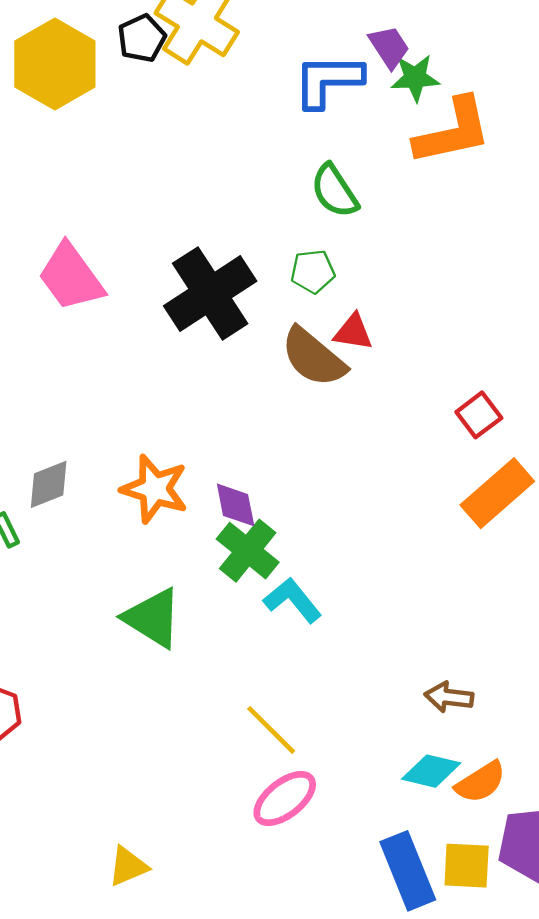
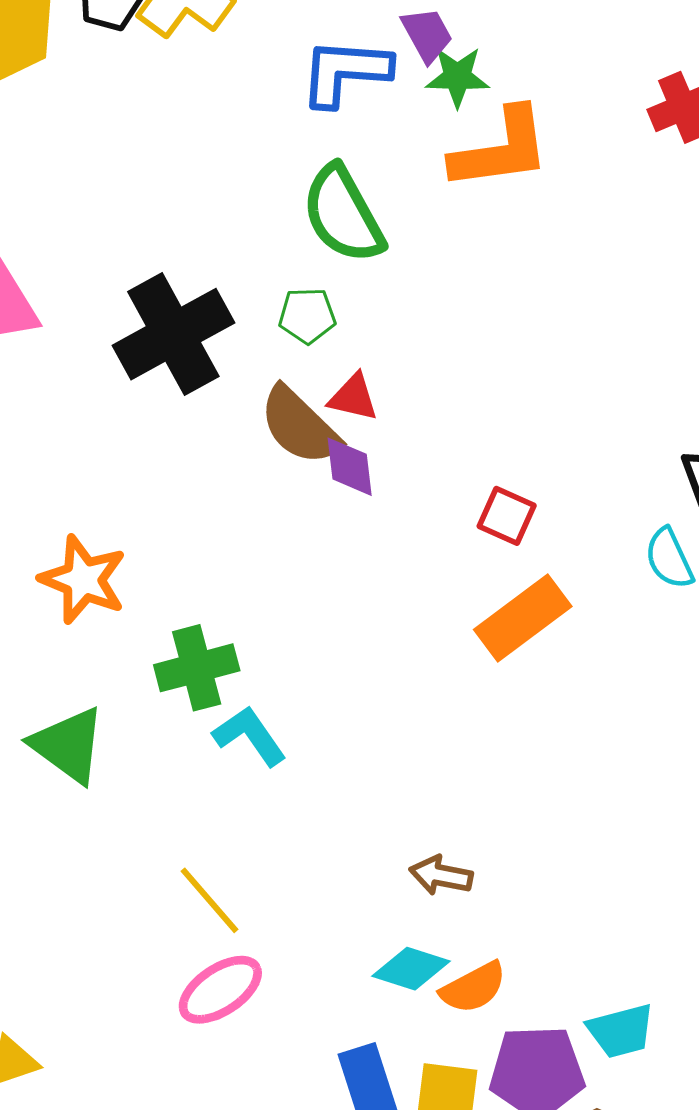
green semicircle: (335, 191) -> (343, 214), size x1.4
red square: (479, 415) -> (507, 516), turned -33
purple diamond: (236, 505) -> (350, 467), moved
green cross: (248, 551) -> (197, 668), turned 32

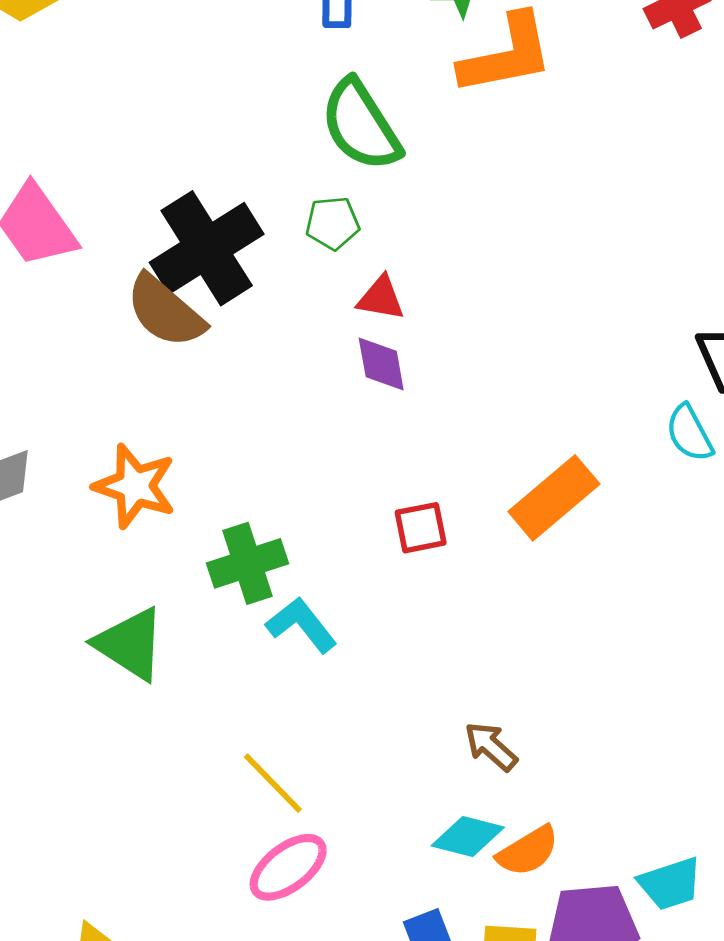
brown semicircle: (300, 426) -> (165, 311), moved
red square: (507, 516) -> (421, 528), moved, turned -32
brown arrow: (441, 875) -> (491, 746), turned 34

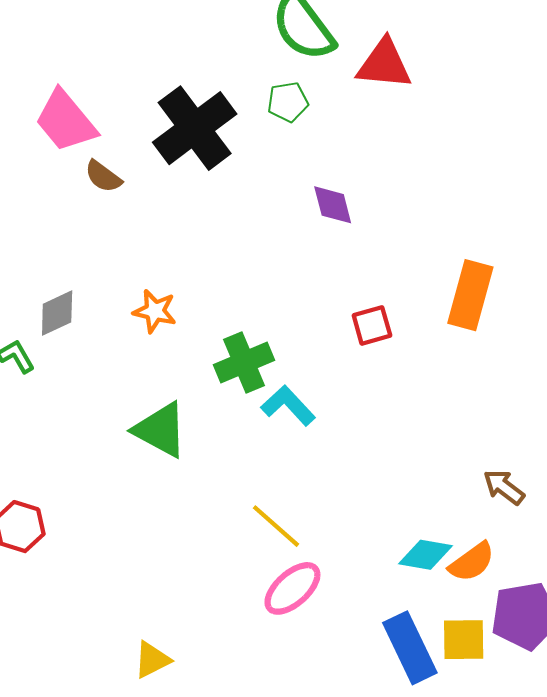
red triangle: (381, 298) -> (384, 64), moved, size x1.5
brown semicircle: (165, 311) -> (103, 176), moved, size x0.6
orange star: (135, 486) -> (155, 311), size x0.7
orange rectangle: (554, 498) -> (470, 295), turned -30
brown arrow: (491, 746) -> (504, 487), moved

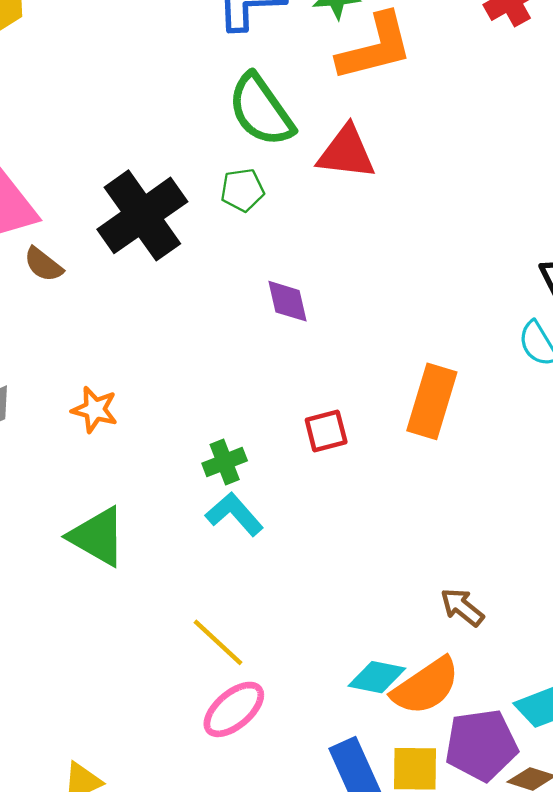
green cross: (244, 362) -> (225, 462), moved, size x0.7
orange semicircle: (472, 562) -> (426, 686), size x1.4

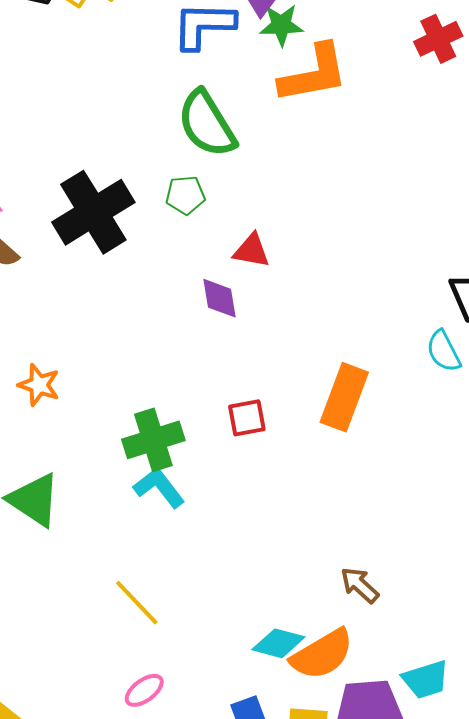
red triangle: (346, 152) -> (252, 251), moved, size x0.7
green cross: (225, 462) -> (153, 440), size x1.5
pink ellipse: (234, 709) -> (144, 690), moved, size x0.7

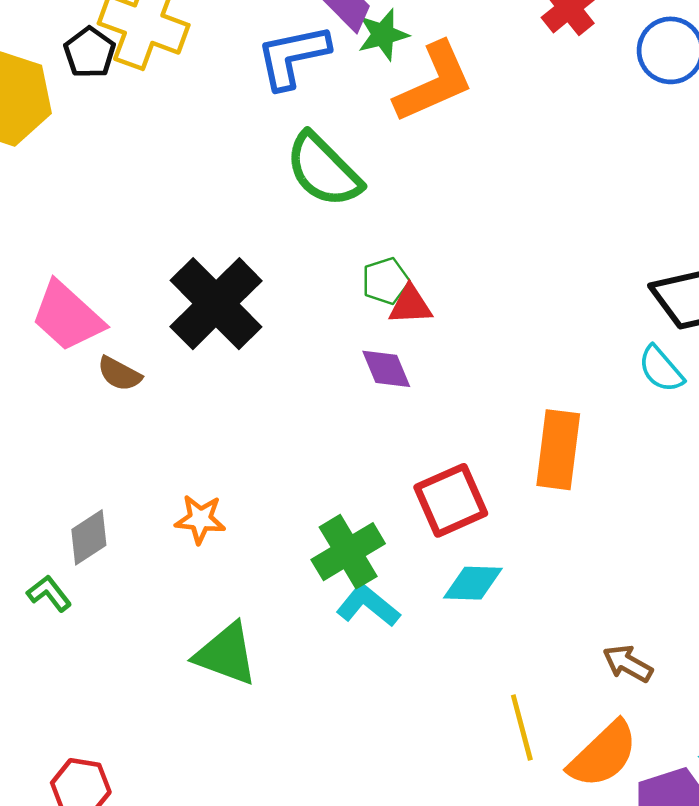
green pentagon: (185, 195) -> (386, 281), moved
red square: (247, 418) -> (451, 500), size x1.5
yellow line: (137, 603) -> (522, 728), moved, turned 42
cyan diamond: (278, 643) -> (473, 583), moved

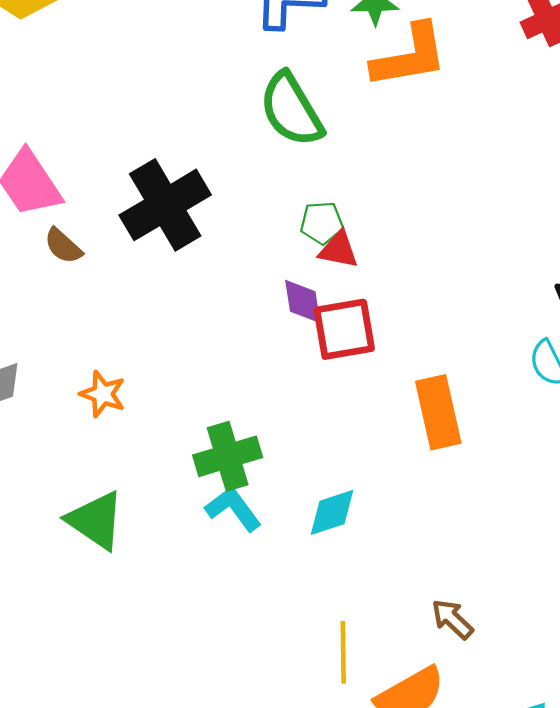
orange rectangle: (558, 450) -> (438, 412), turned -34
red square: (451, 500) -> (344, 329), moved
cyan diamond: (473, 583) -> (332, 512), turned -34

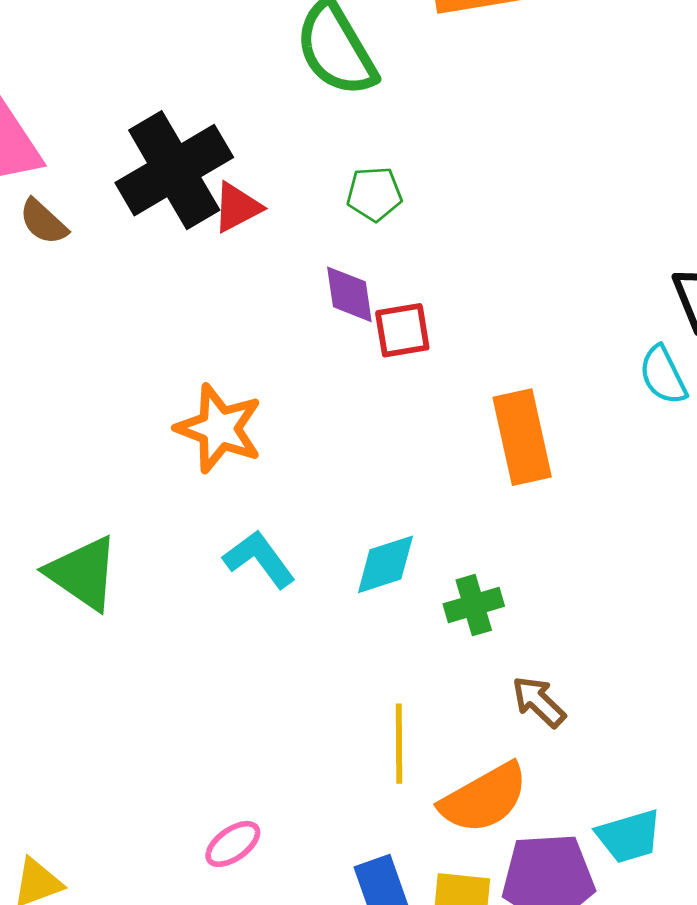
red triangle: (339, 250) -> (237, 207), moved, turned -39
red square: (344, 329) -> (402, 330), size x0.7
orange star: (103, 394) -> (219, 428), moved, size x1.5
green cross: (228, 456) -> (474, 605), moved, size x0.7

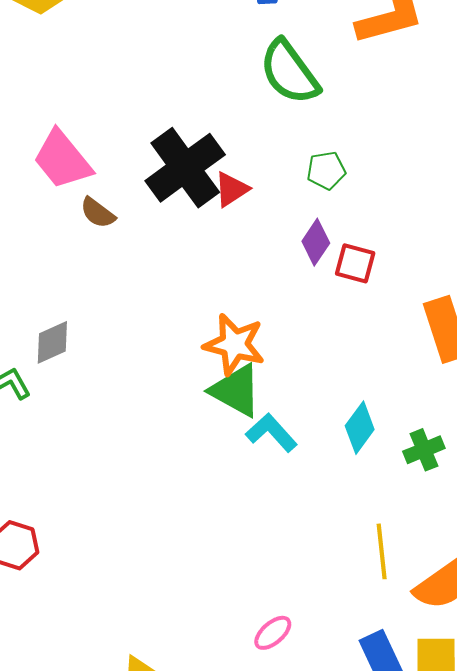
purple diamond: (349, 294) -> (316, 242), turned 48
red square: (402, 330) -> (355, 263), turned 30
cyan diamond: (385, 564) -> (360, 428), turned -30
green triangle: (83, 573) -> (236, 390), moved

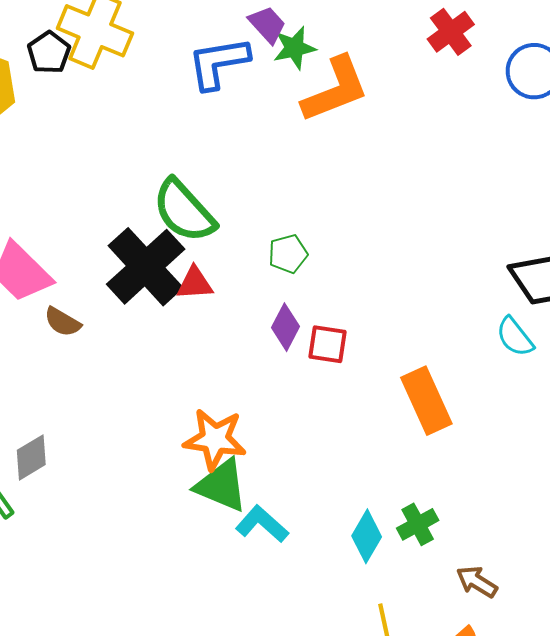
green semicircle: (289, 72) -> (184, 211), moved
red triangle: (232, 189) -> (195, 283), turned 36
cyan diamond: (360, 428) -> (367, 536), moved

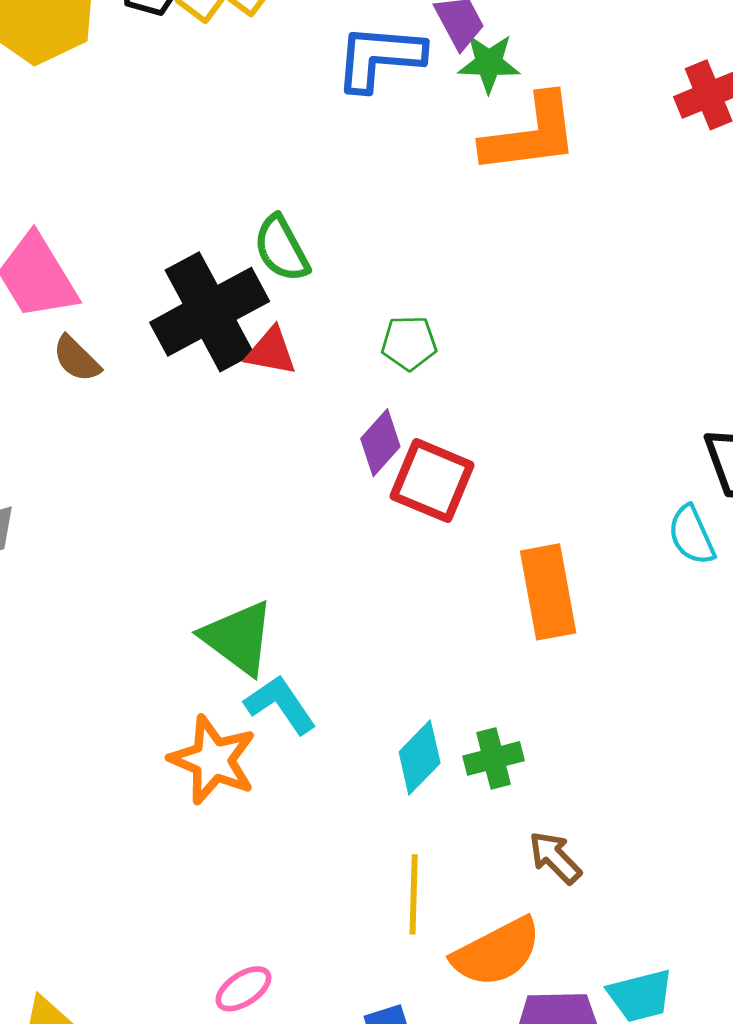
green semicircle: (184, 211) -> (281, 249), size x0.7
red square: (327, 344) -> (432, 481), size x1.4
orange star: (215, 439) -> (213, 760), moved

